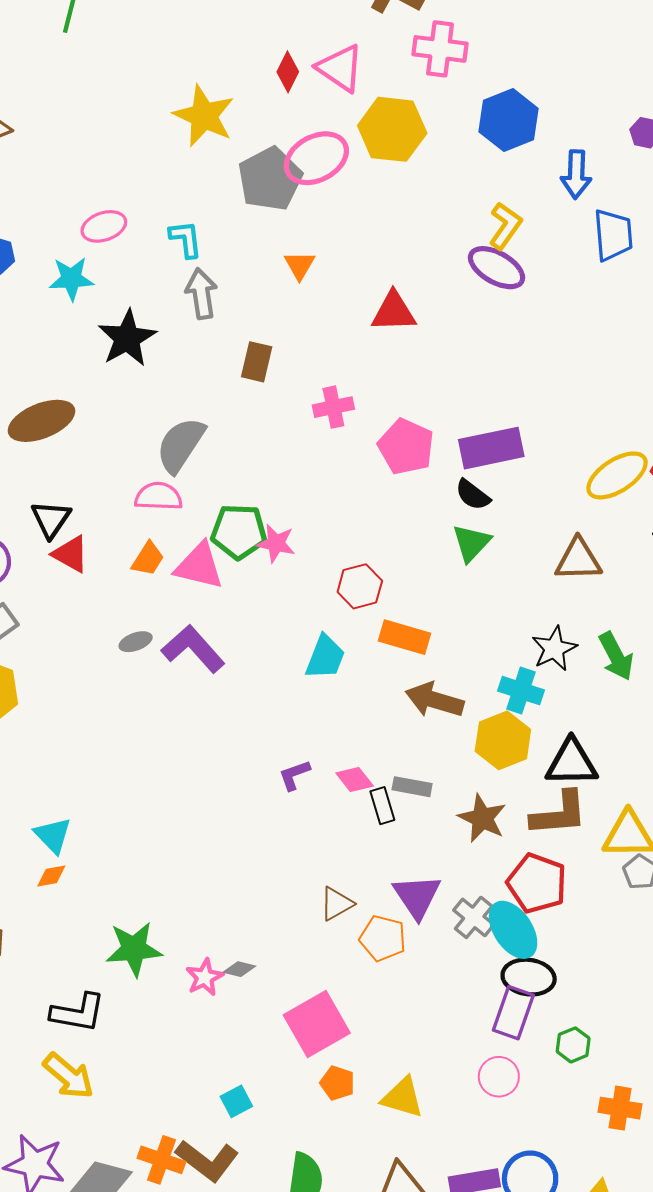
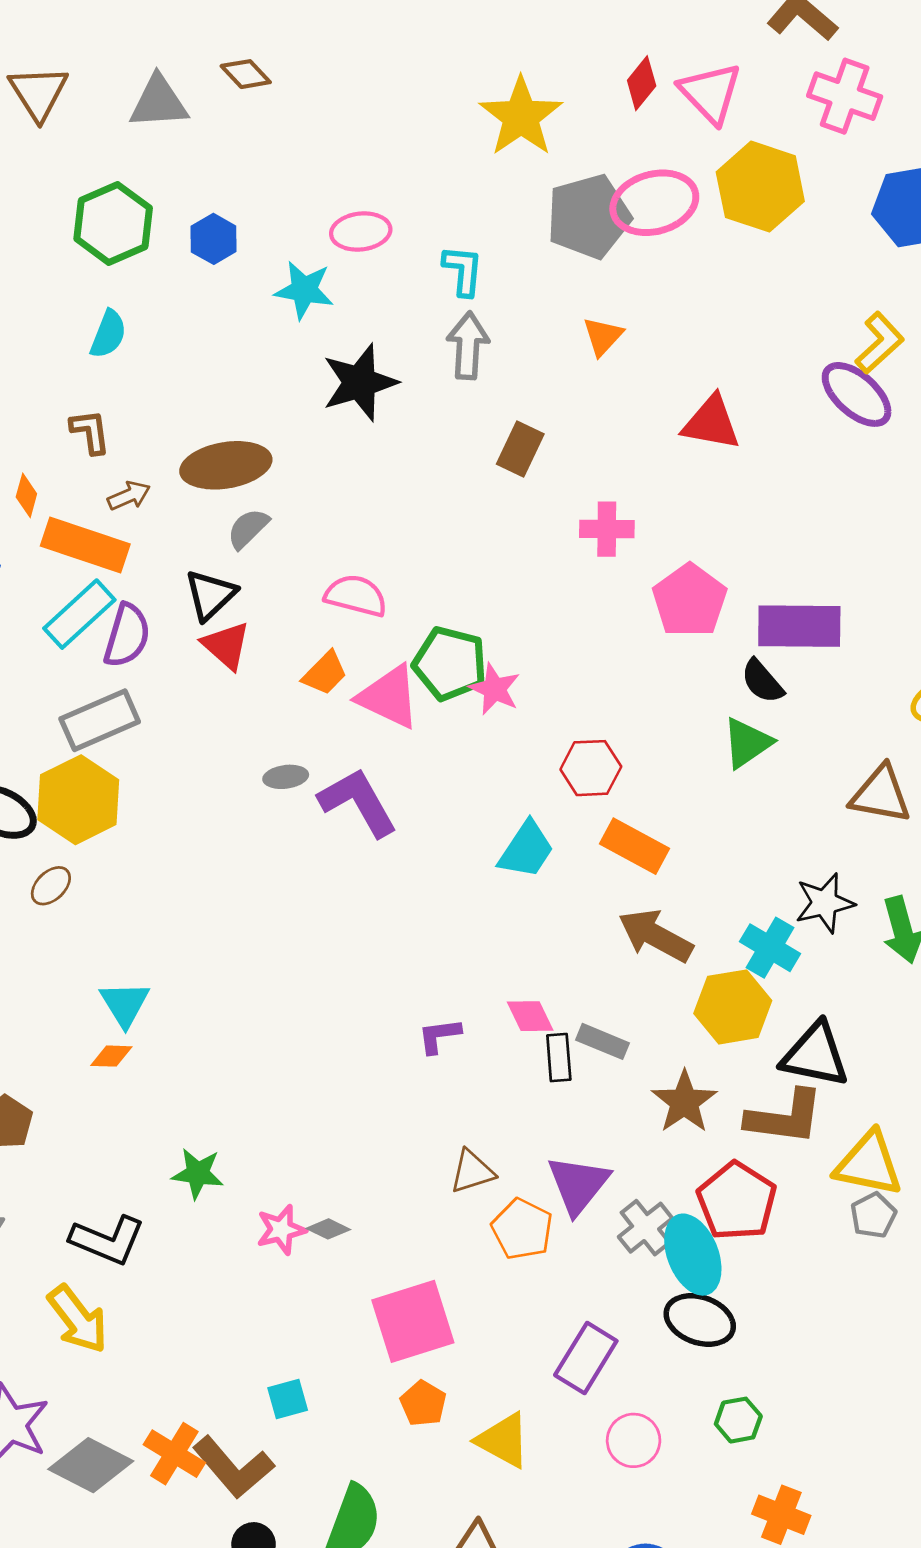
gray semicircle: (181, 445) -> (248, 529), moved, size x0.6
purple L-shape: (294, 775) -> (439, 1036), moved
green star: (134, 949) -> (198, 1173), size x0.7
purple rectangle: (513, 1013) -> (586, 1358), moved

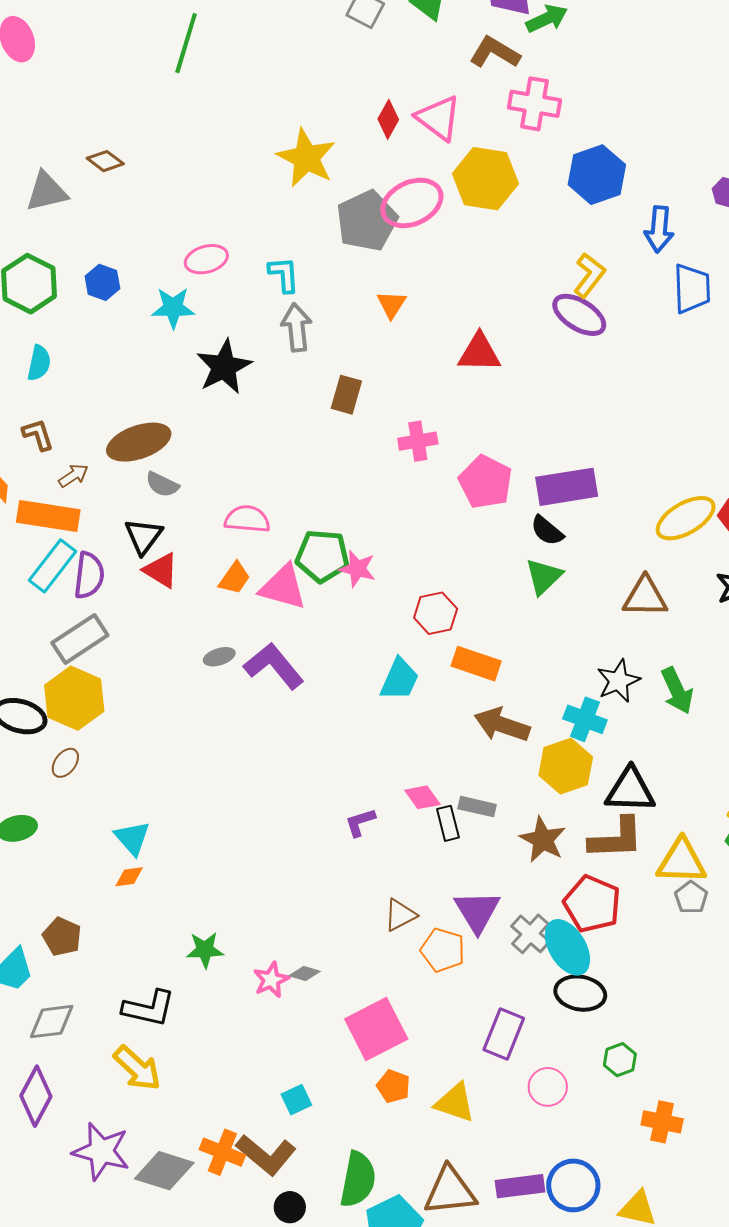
gray semicircle: (248, 529) -> (162, 484), turned -100

